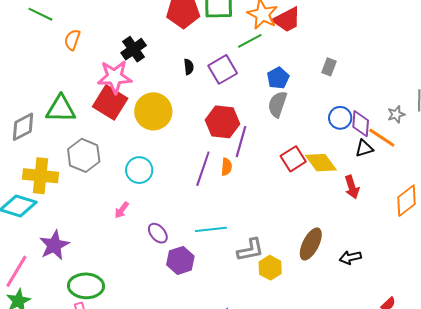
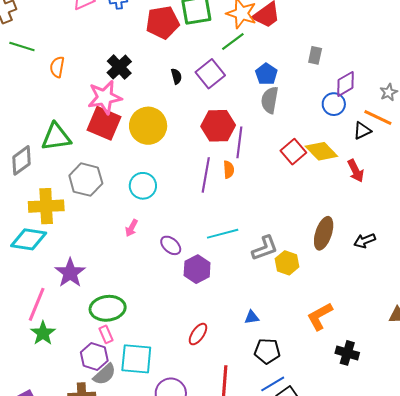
purple diamond: (361, 124) -> (345, 84), moved, turned 64

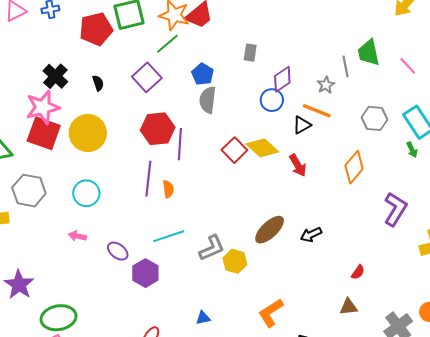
black semicircle: (176, 76) -> (98, 83), moved
orange semicircle: (229, 170) -> (168, 189), moved
pink arrow: (131, 228) -> (77, 236), turned 78
brown ellipse: (324, 233) -> (270, 230), turned 32

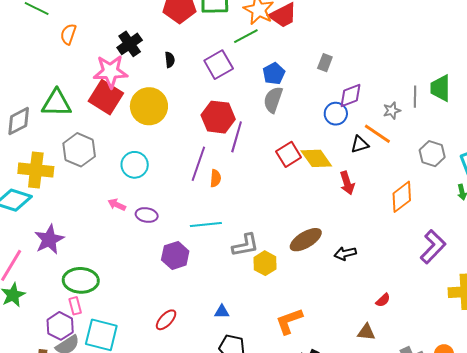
purple ellipse: (118, 251) -> (147, 215), moved, turned -40

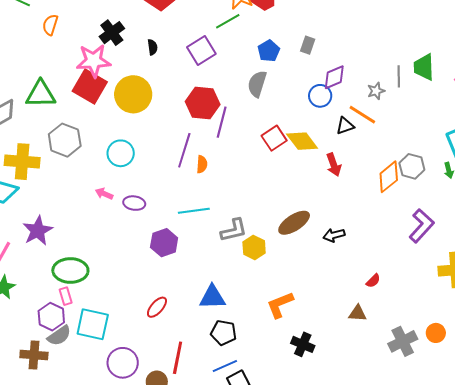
blue pentagon: (274, 74) -> (269, 51), moved
gray hexagon: (432, 154) -> (412, 166), moved
blue triangle: (222, 312) -> (212, 297), size x1.8

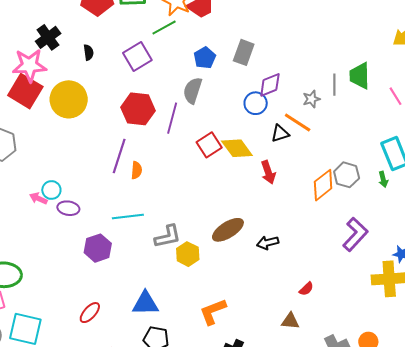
gray rectangle: (308, 45) -> (244, 52), size x1.4
purple line: (222, 122) -> (172, 118), moved
cyan circle: (121, 153) -> (51, 190), moved, size x0.7

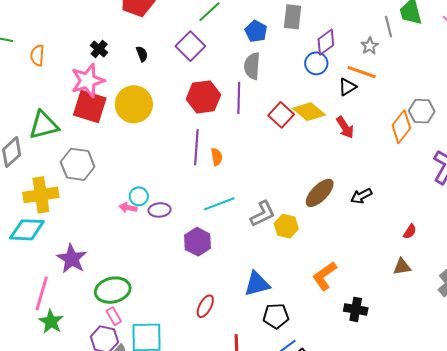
black cross: (48, 37) -> (99, 49), size x0.7

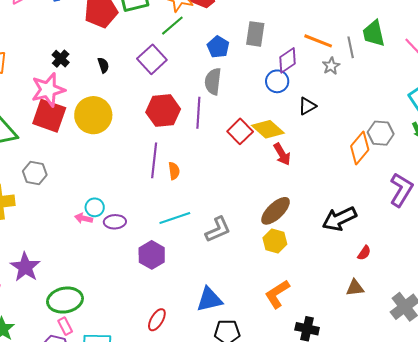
orange line: (362, 72) -> (318, 41), moved
red arrow: (345, 127) -> (282, 154), moved
gray hexagon: (78, 164) -> (35, 173), size x0.7
black arrow: (361, 196) -> (339, 219), moved, size x1.6
yellow hexagon: (286, 226) -> (275, 241), moved

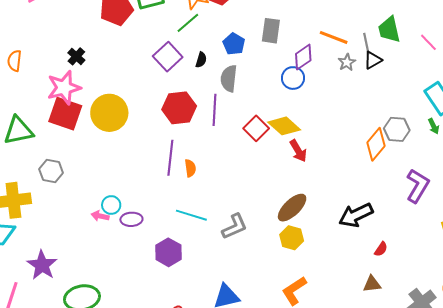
black semicircle: (103, 65) -> (201, 60), moved, turned 35
black triangle: (307, 106) -> (373, 60), moved
cyan line: (175, 218) -> (191, 215), turned 36

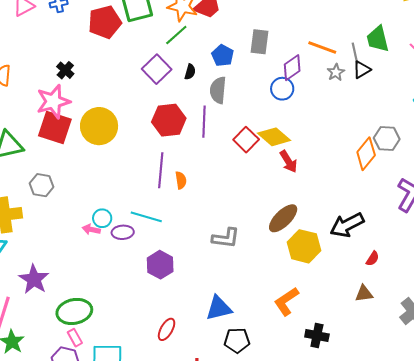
cyan line: (191, 215) -> (146, 217), moved
gray L-shape: (234, 227) -> (226, 238), turned 32
yellow hexagon: (292, 238) -> (304, 246), moved, size x1.4

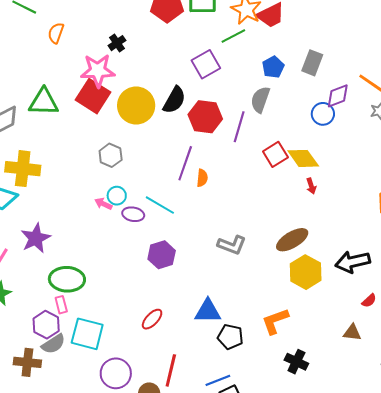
black semicircle: (190, 72) -> (174, 100), moved, size x1.8
red arrow: (288, 161) -> (311, 186), size x0.7
gray hexagon: (42, 185) -> (111, 155), moved
black pentagon: (237, 340) -> (230, 337), moved

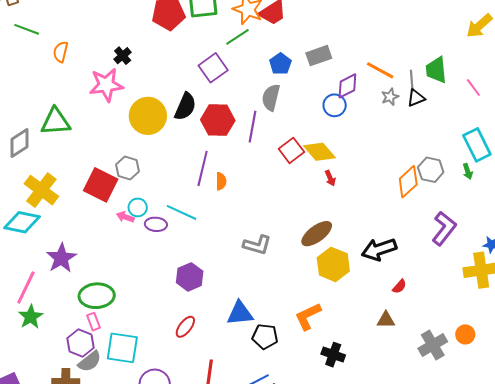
gray rectangle: (312, 63) -> (319, 56), turned 55
red square: (93, 96) -> (101, 185), moved
yellow cross: (23, 169) -> (41, 190), turned 36
purple hexagon: (162, 255) -> (190, 277), moved

